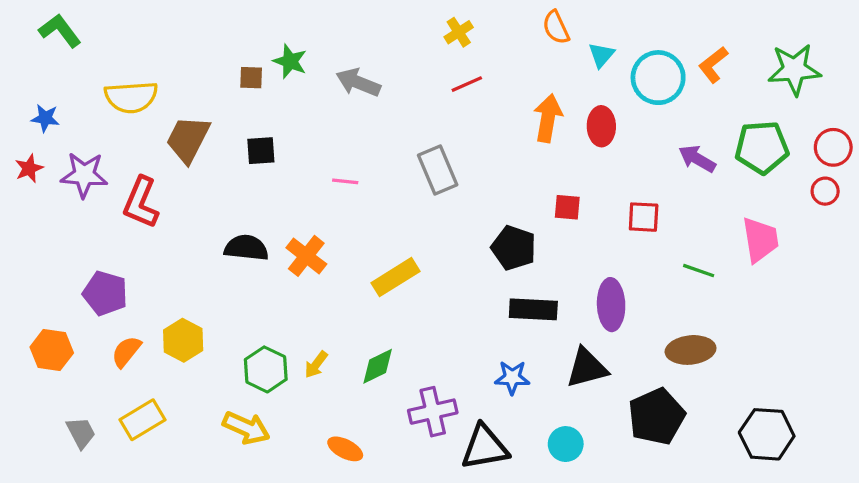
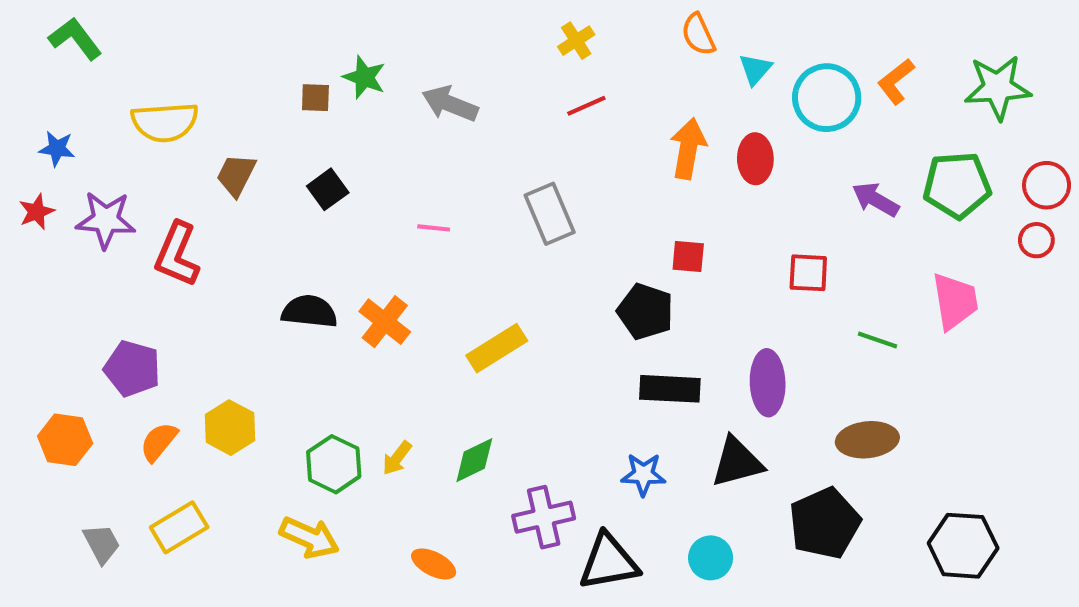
brown trapezoid: (188, 139) -> (236, 175), size x0.7
black square: (261, 151) -> (328, 189), turned -32
red square: (567, 207) -> (688, 256), moved

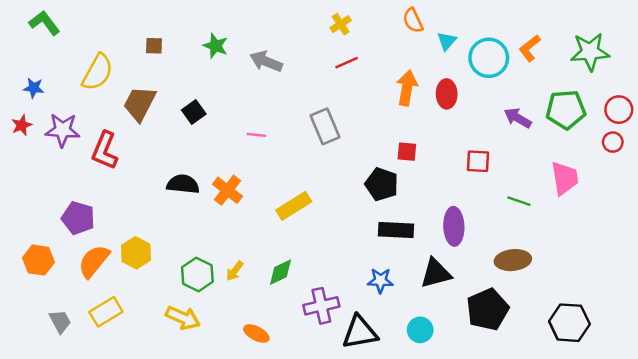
brown square: (315, 98) -> (154, 46), moved
yellow semicircle: (165, 122) -> (97, 72), turned -57
brown trapezoid: (236, 175) -> (140, 104), size x1.4
orange semicircle: (159, 442) -> (94, 261), size x1.4

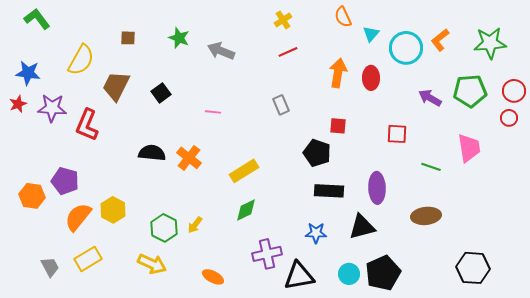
blue star: (34, 88) -> (28, 73), size x1.4
gray rectangle: (325, 126) -> (281, 105), moved, size x0.7
orange hexagon: (38, 260) -> (32, 196), moved
green diamond: (280, 272) -> (246, 210), moved
black pentagon: (488, 309) -> (383, 273), moved

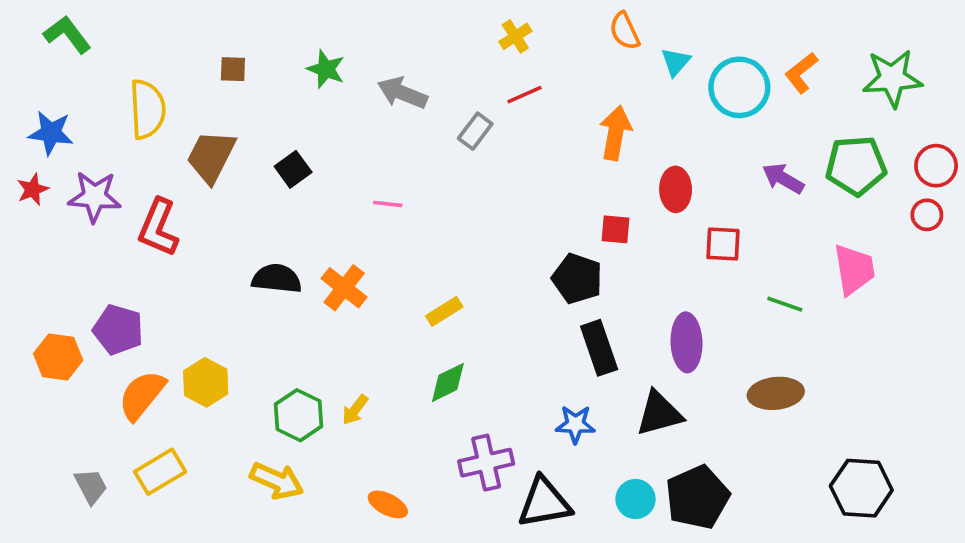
yellow semicircle: (81, 60) -> (147, 109), turned -32
red ellipse: (371, 78) -> (676, 189), moved
gray rectangle: (281, 105) -> (475, 131), moved, turned 60
yellow rectangle: (244, 171) -> (444, 311), size x0.7
black rectangle: (329, 191) -> (599, 348), turned 68

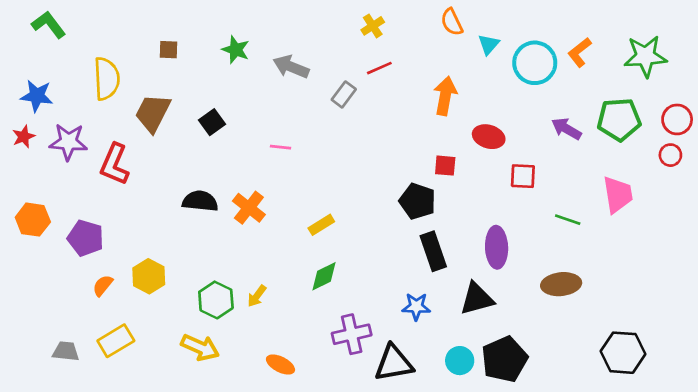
red ellipse: (676, 189) -> (489, 137), turned -72
orange hexagon: (58, 357) -> (33, 220), moved
orange semicircle: (142, 395) -> (103, 285), size x0.6
gray trapezoid: (91, 486) -> (66, 351), turned -56

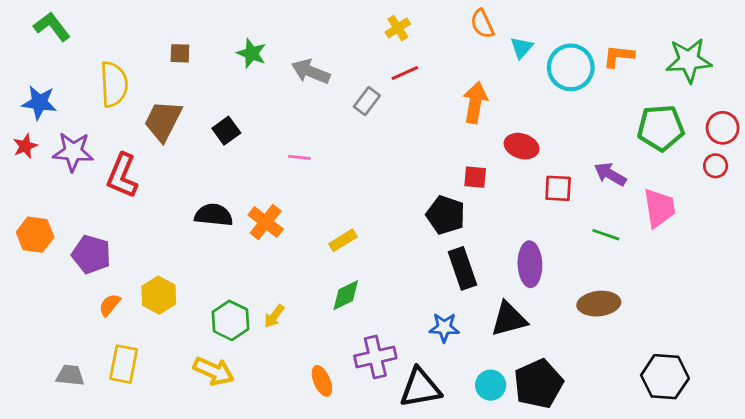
orange L-shape: (580, 52) -> (619, 56), turned 44
purple arrow: (566, 129) -> (610, 174), moved
yellow rectangle: (116, 341) -> (124, 364), turned -48
orange ellipse: (280, 365) -> (322, 381), moved, turned 40

